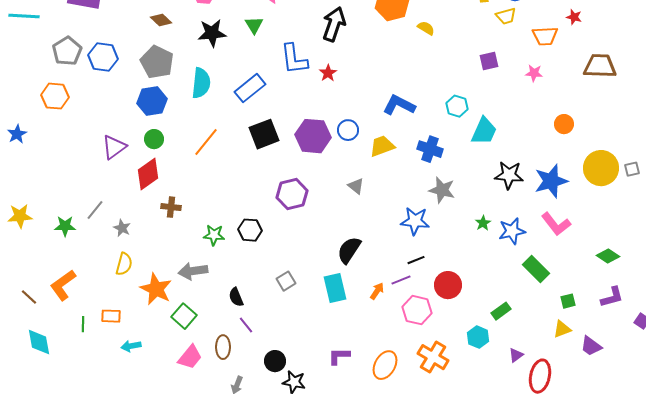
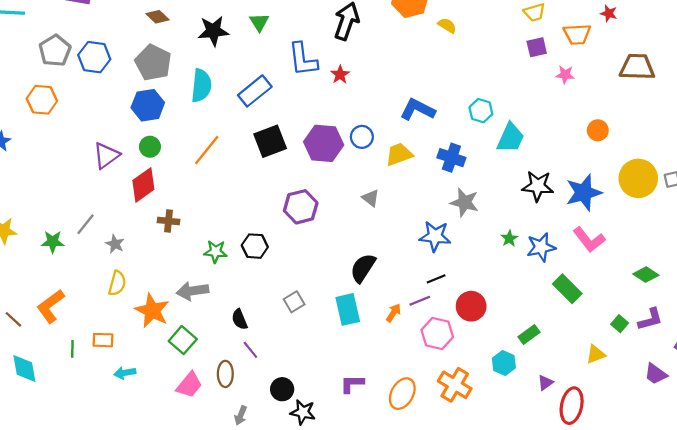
purple square: (489, 61) -> (537, 47), moved
green square: (568, 301) -> (620, 324), moved, turned -35
purple trapezoid: (591, 346) -> (656, 374), moved

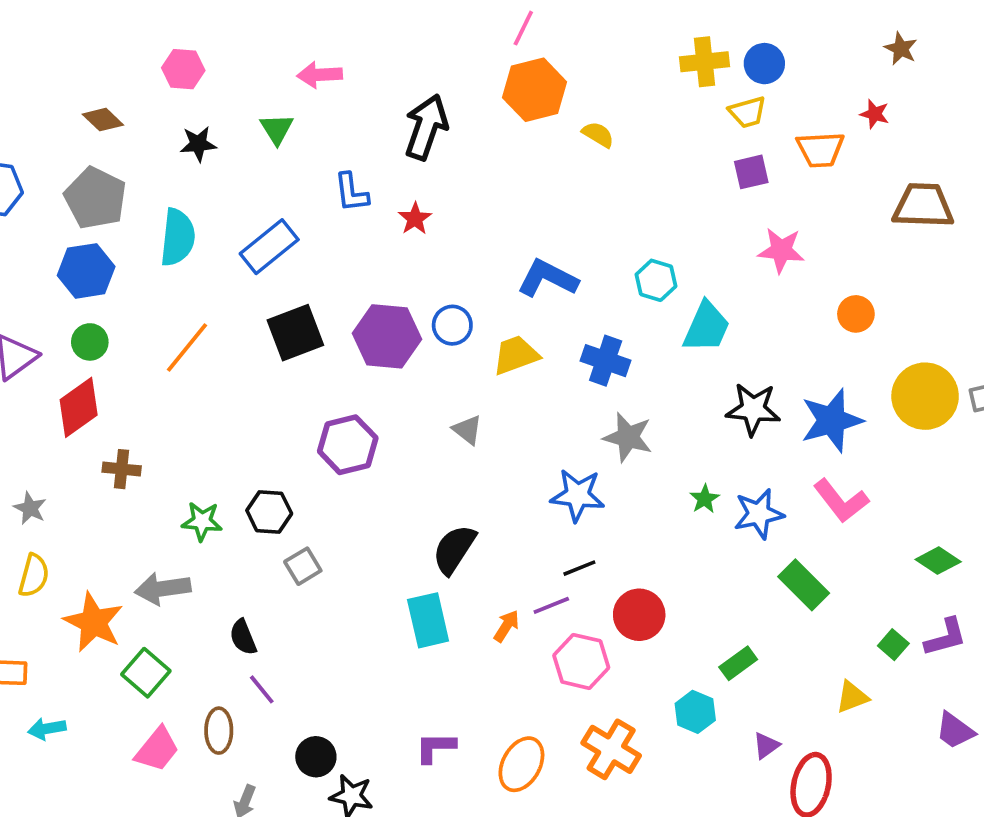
black star: (213, 31) -> (198, 144), size x0.7
blue L-shape: (303, 59) -> (351, 192), size x0.7
pink star: (565, 75) -> (781, 250), moved, size x1.4
gray square: (294, 302) -> (303, 566), moved

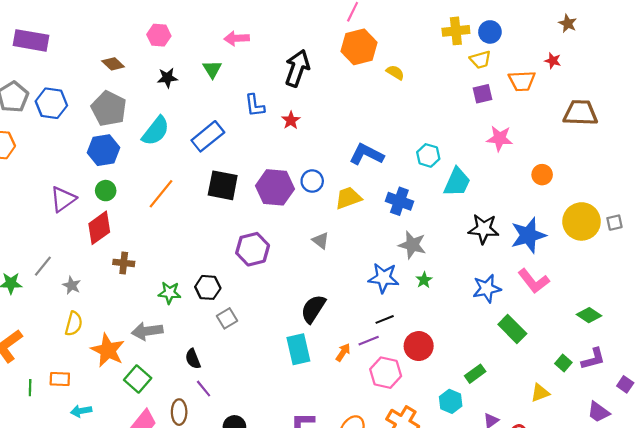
cyan semicircle: (178, 237) -> (156, 131), turned 32
black square: (295, 333) -> (223, 185), turned 32
green star: (705, 499) -> (424, 280), moved

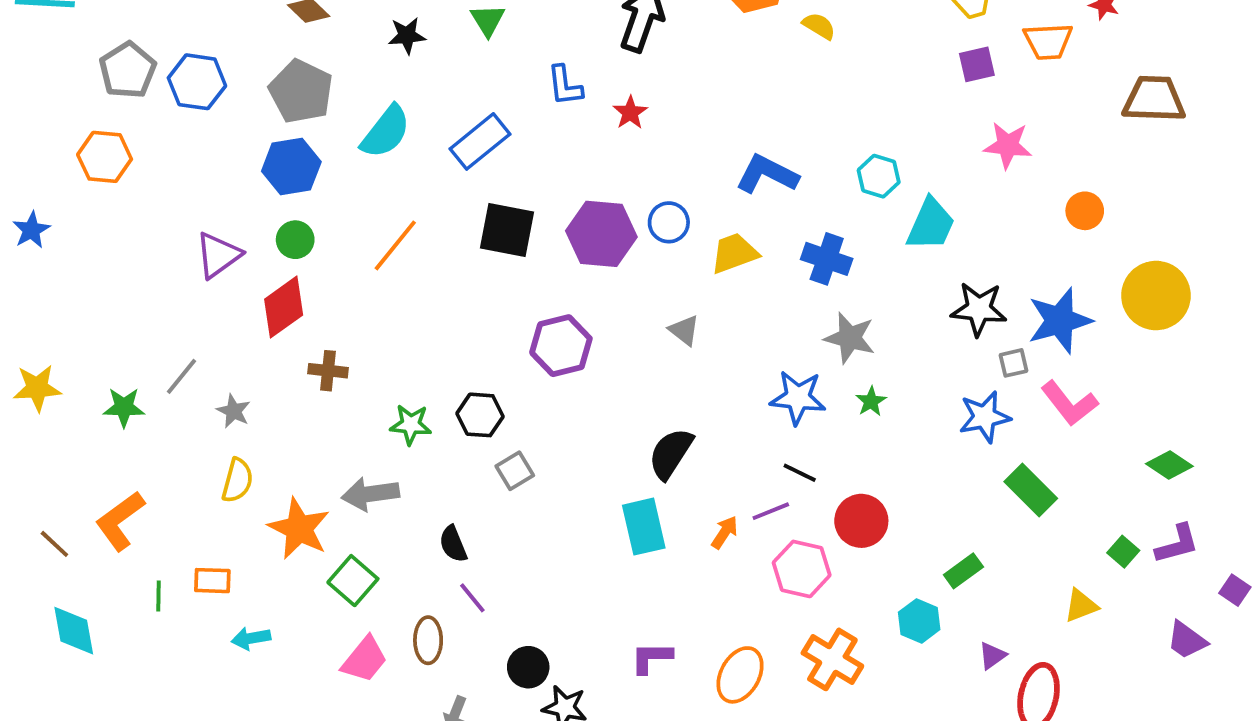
gray square: (615, 223) -> (1013, 363), moved
black line: (385, 319) -> (800, 473), turned 48

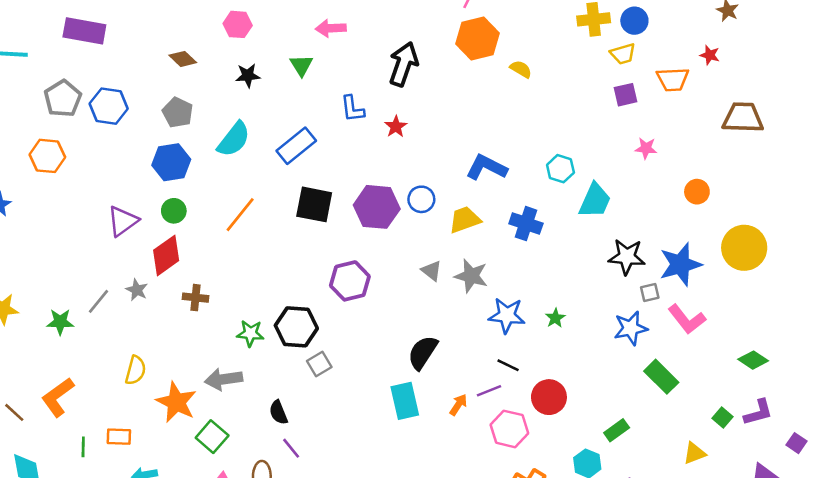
gray pentagon: (301, 91) -> (178, 113), size x0.7
pink star: (1008, 145) -> (646, 148), size x0.7
gray star: (850, 338) -> (471, 276), moved
gray star: (234, 411) -> (137, 290), moved
black hexagon: (480, 415) -> (296, 327), size x1.4

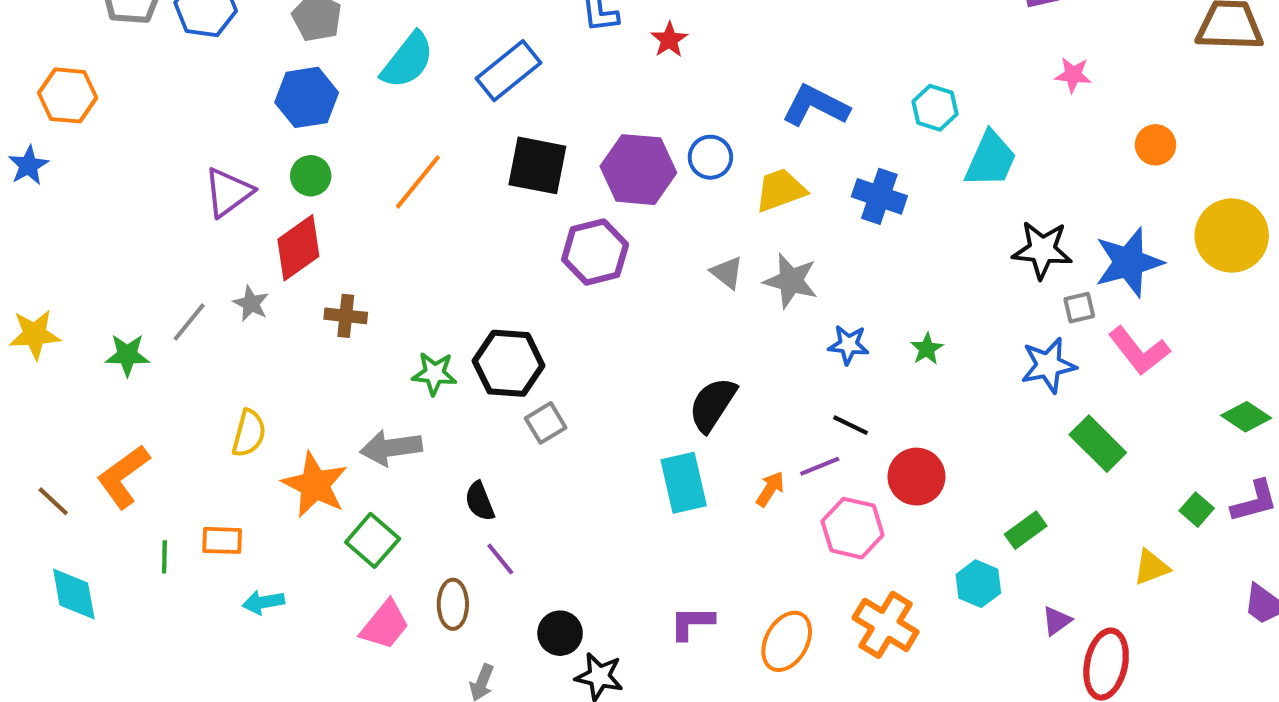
orange hexagon: (47, 156) -> (68, 95), moved
purple hexagon: (350, 281) -> (595, 252), moved
blue star: (507, 315) -> (848, 345), size x0.7

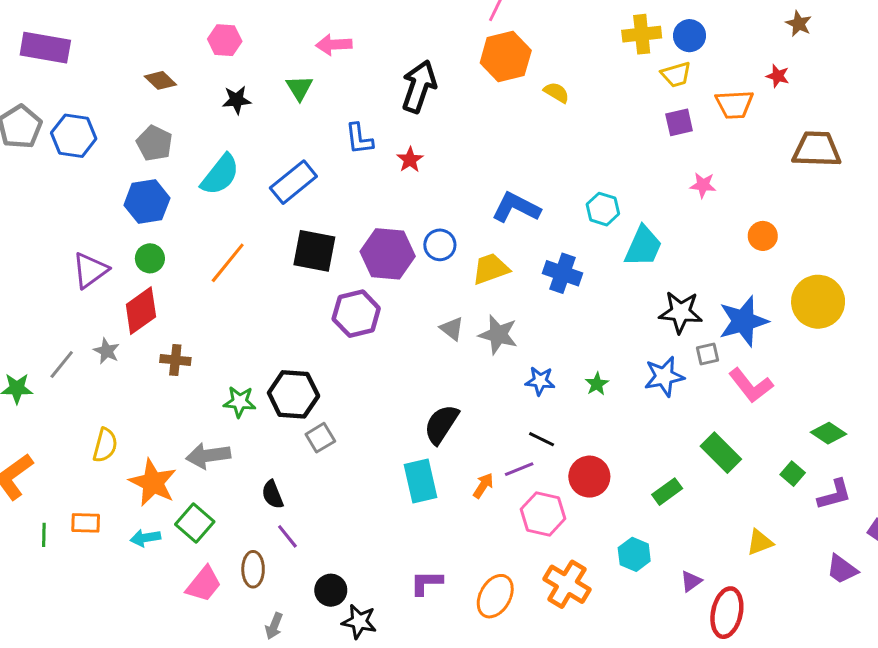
blue star: (1048, 365) -> (664, 376), moved
green square: (1197, 510) -> (793, 474), moved
green rectangle: (1026, 530) -> (667, 492), moved
cyan arrow: (263, 602) -> (145, 538), moved

